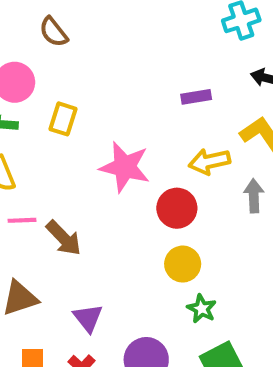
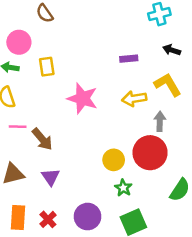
yellow rectangle: (63, 119) -> (47, 67), turned -30
red circle: (177, 208) -> (150, 153), moved, size x1.4
purple triangle: (88, 318) -> (51, 177), moved

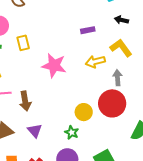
brown arrow: (42, 139) -> (25, 101), turned 36
green star: (123, 188) -> (72, 132), moved

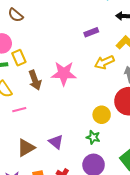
yellow rectangle: (23, 43) -> (19, 58), moved
brown arrow: (25, 101) -> (35, 80), moved

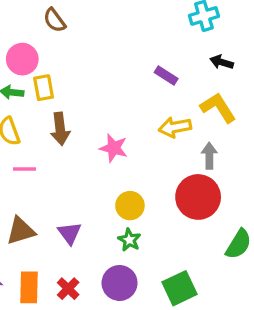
purple rectangle: (91, 32) -> (166, 75), turned 40
pink star: (64, 73) -> (114, 148), moved, size x0.7
yellow circle: (102, 115) -> (130, 206), moved

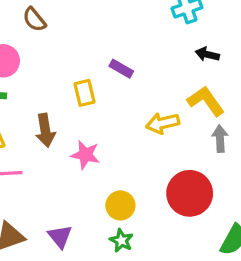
purple rectangle: (166, 75) -> (121, 69), moved
yellow rectangle: (44, 88) -> (84, 93), moved
pink star: (114, 148) -> (85, 155), moved
gray arrow: (209, 156) -> (220, 139), moved

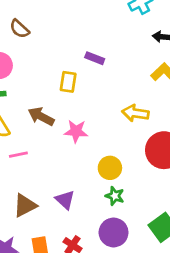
yellow rectangle: (84, 93) -> (68, 82), turned 30
yellow arrow: (163, 123) -> (135, 113), moved, turned 30
brown arrow: (45, 130) -> (41, 116), turned 135

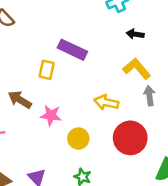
purple rectangle: (95, 58) -> (72, 50), size x1.6
yellow circle: (110, 168) -> (78, 139), moved

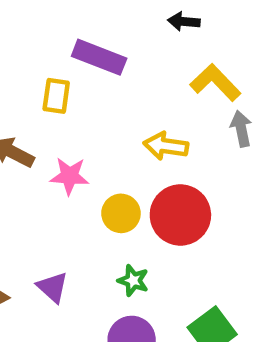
black arrow: (135, 34) -> (184, 21), moved
red circle: (130, 138) -> (180, 215), moved

